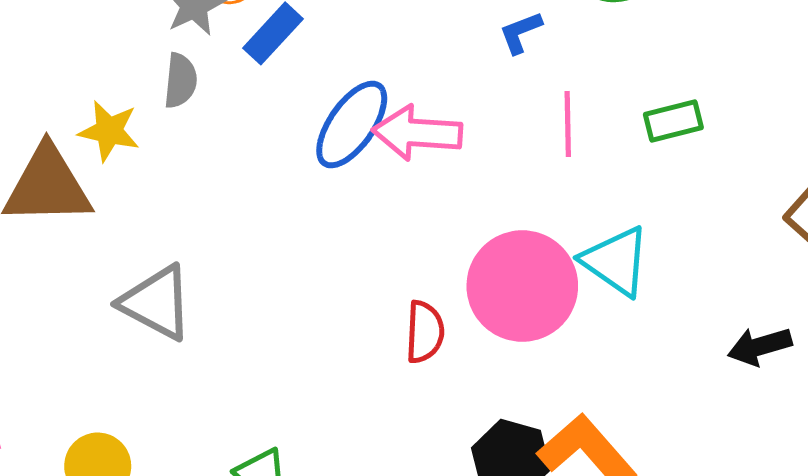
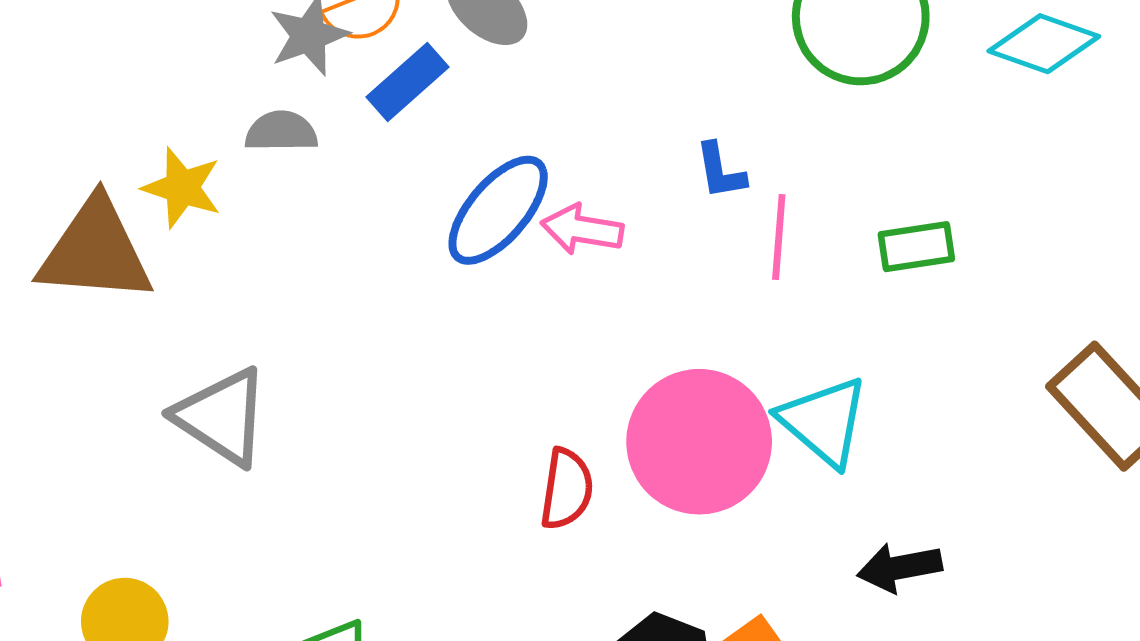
blue L-shape: (521, 32) -> (720, 171), moved, turned -84
gray semicircle: (180, 81) -> (281, 131), turned -102
pink arrow: (417, 133) -> (582, 229), size x0.7
black arrow: (760, 346) -> (900, 568), moved

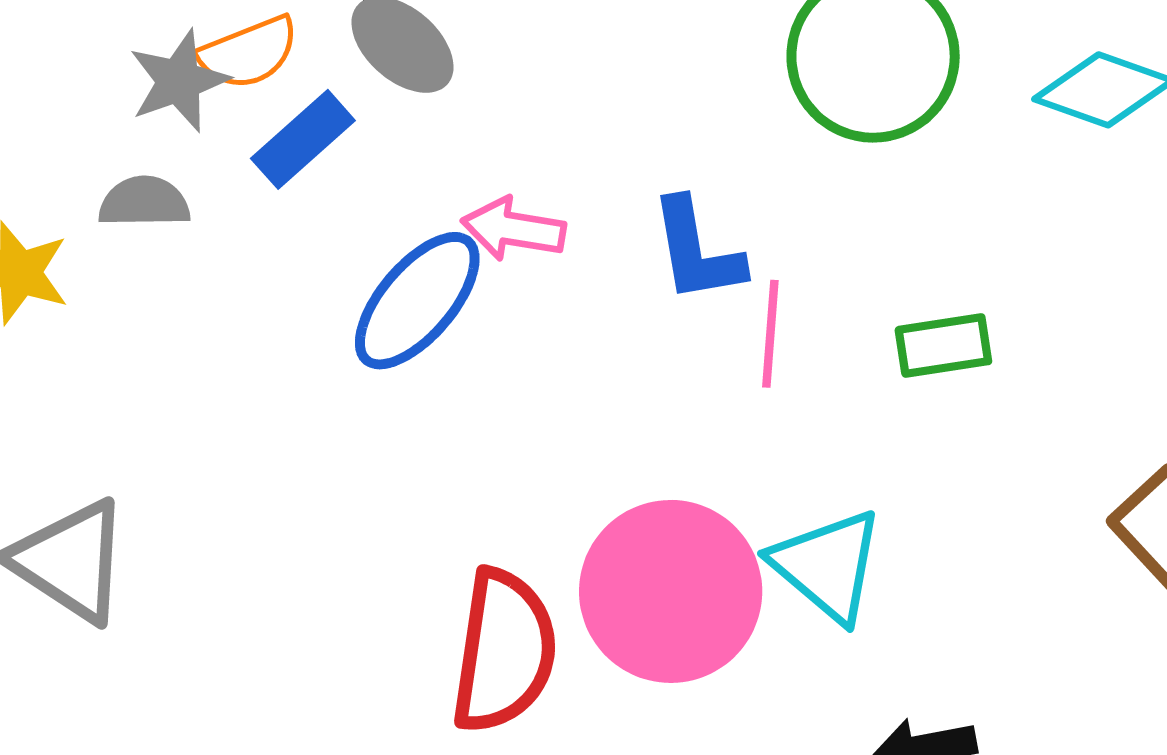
blue L-shape: (720, 171) -> (697, 251), size x1.5
pink arrow: (582, 229) -> (513, 229), moved
red semicircle: (567, 489) -> (504, 651), size x1.6

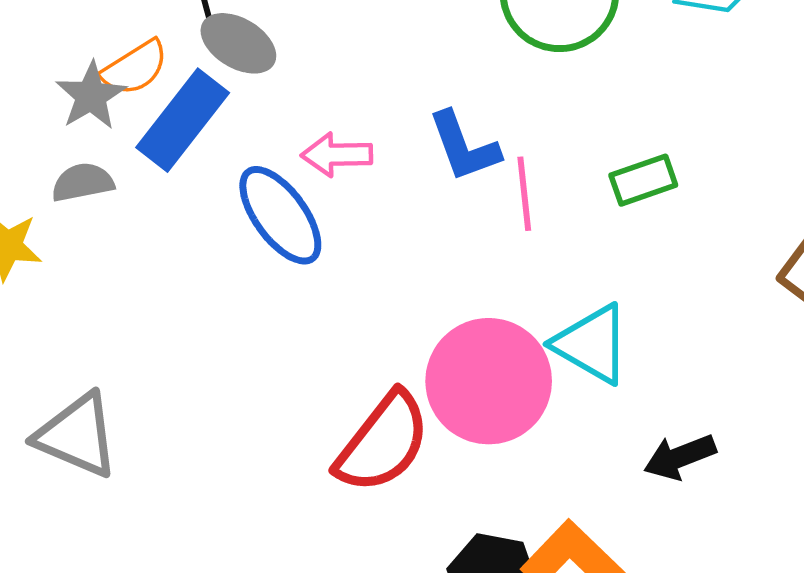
blue rectangle: (303, 139) -> (183, 120), size x1.4
blue ellipse: (417, 301) -> (280, 215), turned -66
red semicircle: (504, 651) -> (383, 442), turned 40

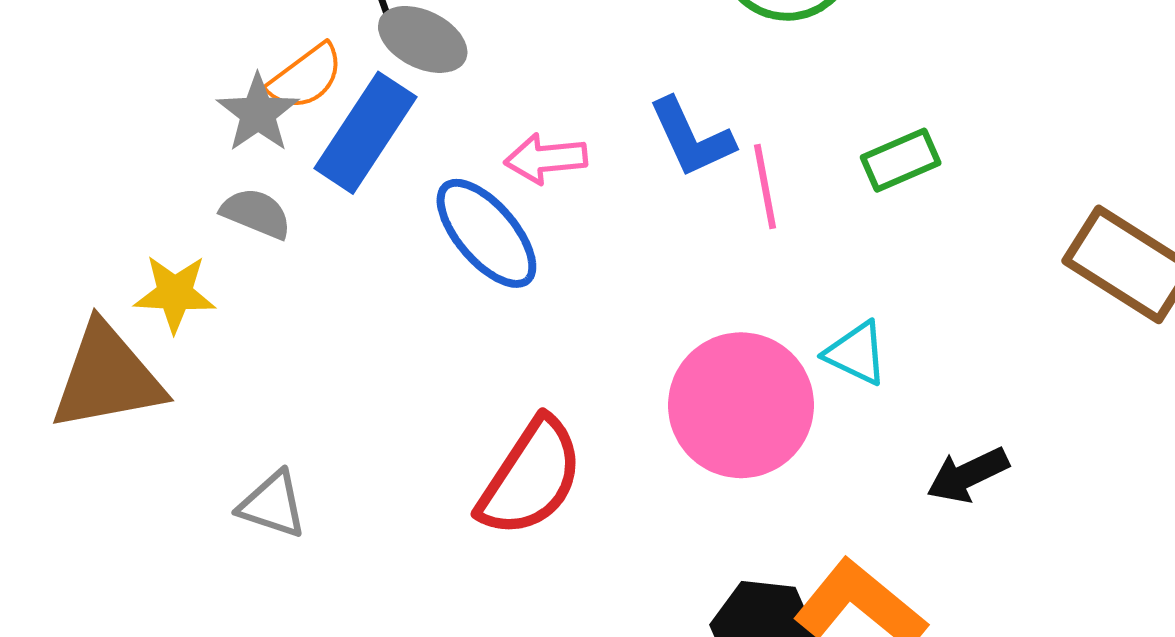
gray semicircle: (83, 182) -> (256, 213), turned 38
cyan triangle: (592, 344) -> (856, 353), size x0.7
gray triangle: (77, 435) -> (273, 505), size x0.7
red semicircle: (383, 442) -> (531, 478), moved

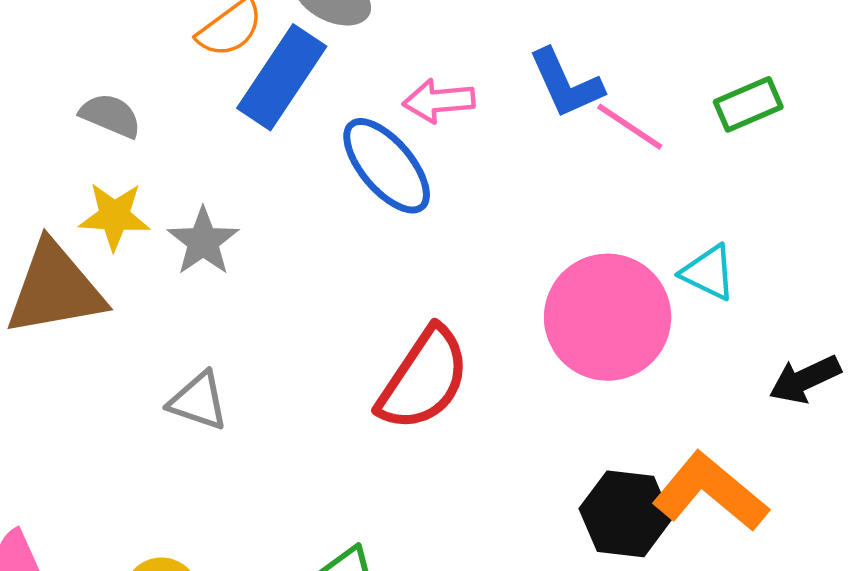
gray star: (258, 113) -> (203, 241), moved
pink line: (765, 186) -> (630, 127), turned -46
gray semicircle: (256, 213) -> (110, 116), moved

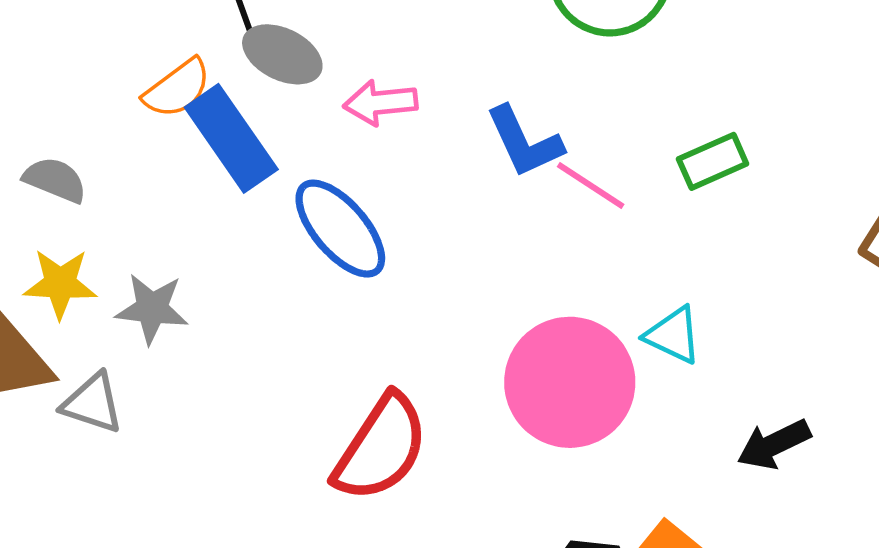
blue rectangle: (282, 77) -> (231, 138), turned -68
pink arrow: (439, 101) -> (380, 103), moved
gray star: (203, 241) -> (152, 309), turned -30
gray triangle: (198, 401) -> (92, 403), moved

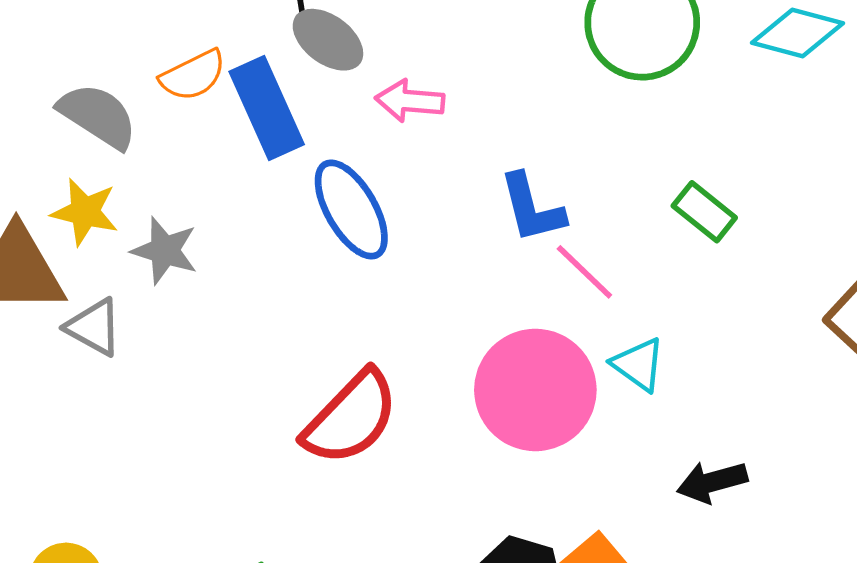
orange semicircle: (177, 88) -> (193, 75), moved
blue L-shape: (524, 142) -> (532, 208), moved
green rectangle: (713, 161) -> (704, 212), turned 52
gray semicircle: (55, 180) -> (98, 116), size x1.4
pink line: (591, 186) -> (584, 272), moved

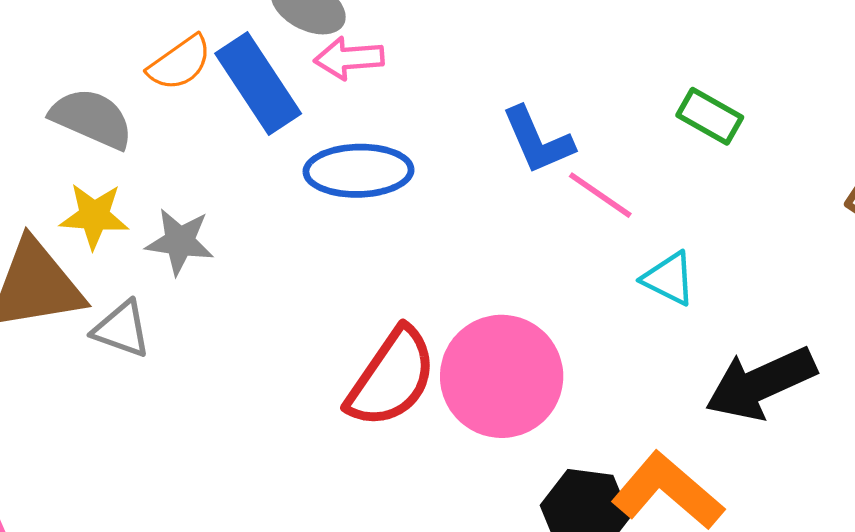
pink arrow: (410, 101) -> (349, 58), moved
blue ellipse: (351, 209) -> (359, 171), turned -52
pink circle: (535, 390) -> (502, 376), moved
black arrow: (712, 482) -> (761, 383), size x1.6

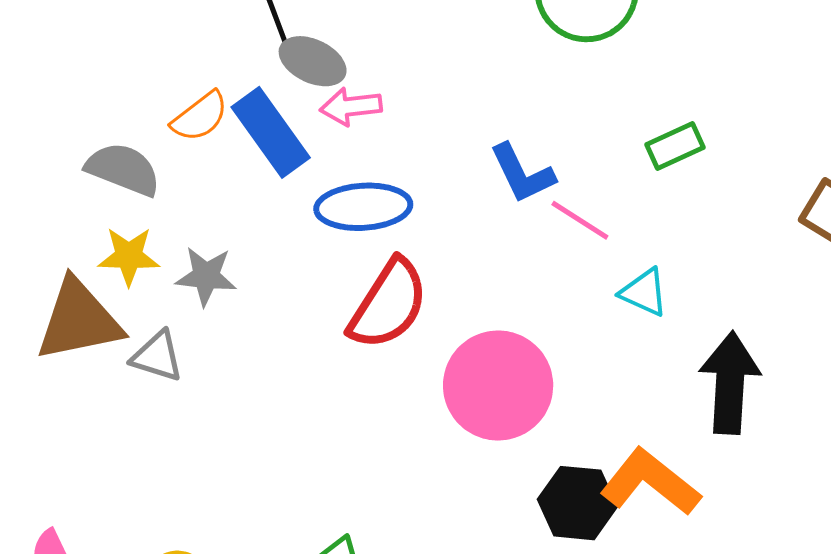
green rectangle: (710, 116) -> (675, 146), turned -52
red semicircle: (392, 378) -> (388, 304), moved
black arrow: (761, 383) -> (730, 383), turned 120

